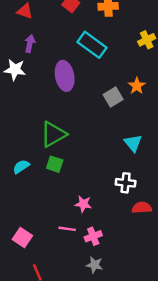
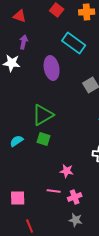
pink square: (22, 237) -> (18, 198), turned -35

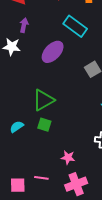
purple ellipse: (52, 68) -> (53, 52), turned 55
pink line: (54, 191) -> (41, 178), moved
pink cross: (75, 197) -> (76, 184), size x1.5

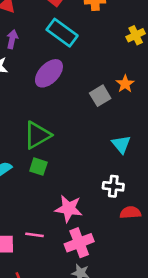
cyan rectangle: (75, 26) -> (62, 33), moved
pink star: (68, 157) -> (69, 209), size x1.5

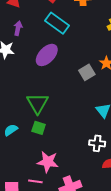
green triangle: (37, 135) -> (38, 103), turned -30
pink star: (69, 209) -> (48, 162), moved

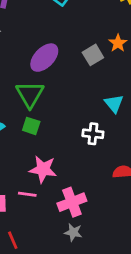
purple ellipse: (47, 55) -> (44, 58), moved
white cross: (97, 143) -> (93, 134), moved

